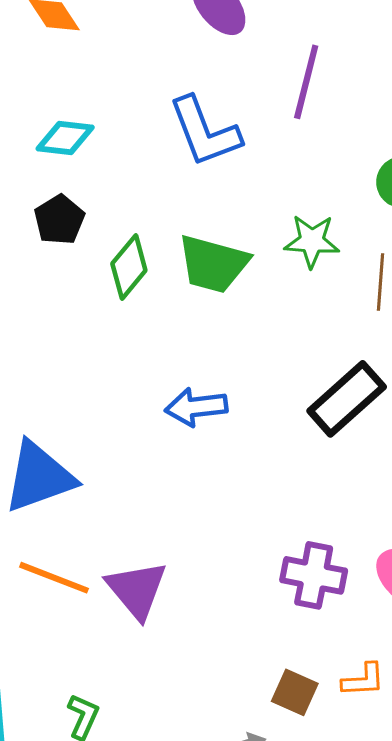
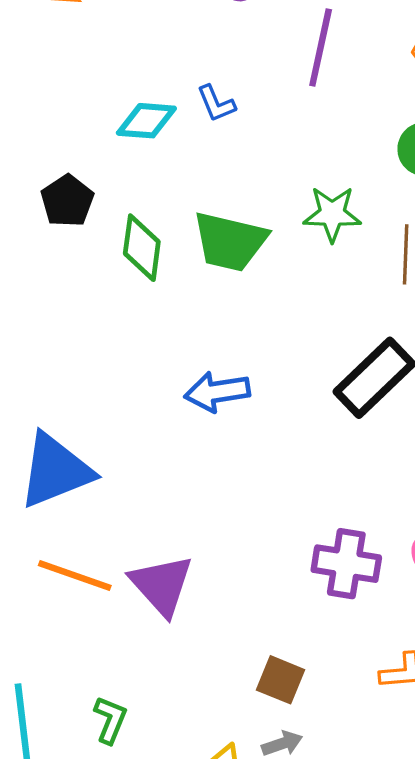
blue L-shape: (205, 132) -> (216, 104), size x0.5
cyan diamond: (65, 138) -> (146, 121), moved
green diamond: (129, 267) -> (142, 248), turned -30
brown square: (295, 692) -> (280, 680), moved

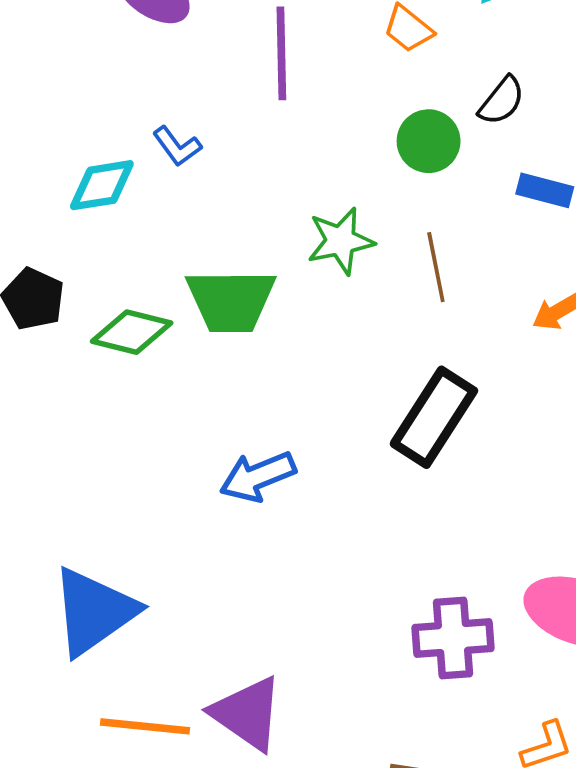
green diamond: (142, 248) -> (132, 332), turned -70

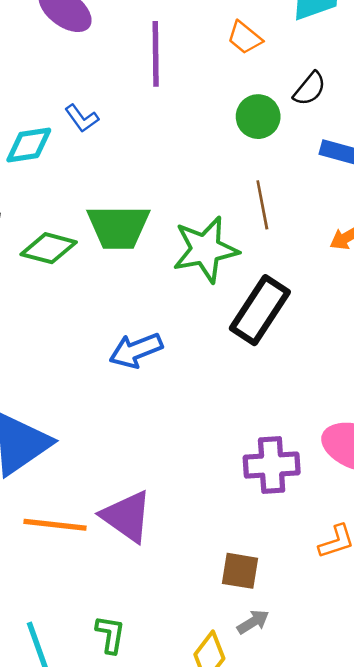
green star: (341, 241) -> (205, 249), moved, size x1.4

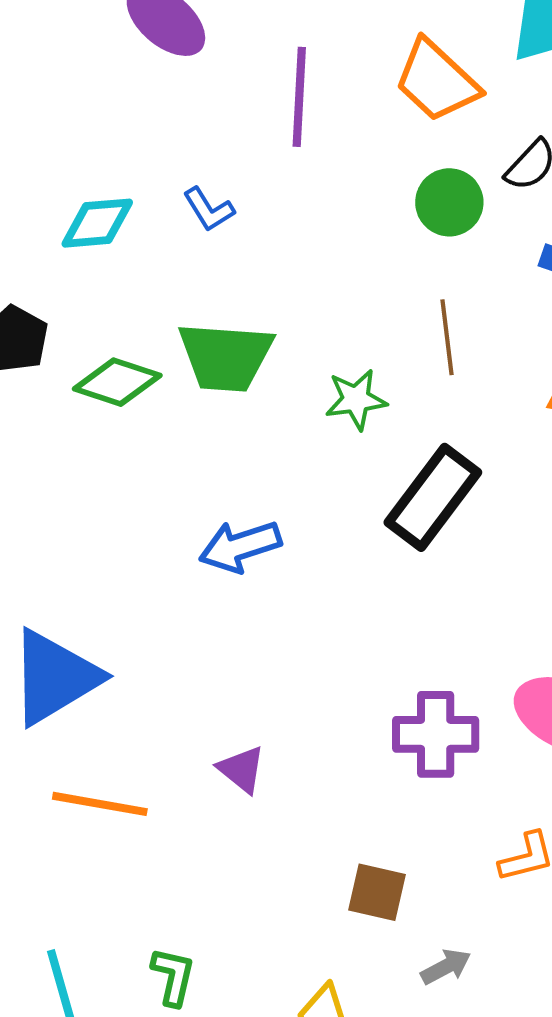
orange trapezoid: (245, 38) -> (437, 81), size x1.6
blue L-shape: (82, 118) -> (209, 209), moved
green star: (205, 249) -> (356, 400), size x0.6
purple triangle: (127, 516) -> (242, 769), moved, size x0.6
gray arrow: (253, 622) -> (446, 967), moved

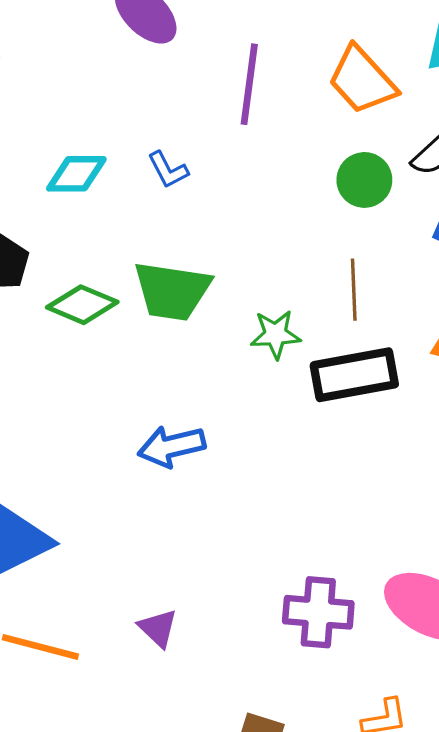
black rectangle: (433, 497) -> (354, 375), moved, turned 38

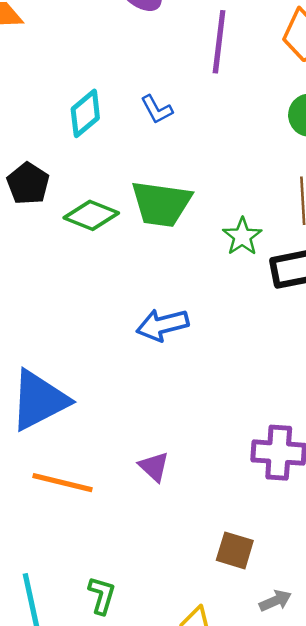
cyan diamond: (76, 174) -> (85, 113), turned -39
green star: (275, 334) -> (242, 236), turned -30

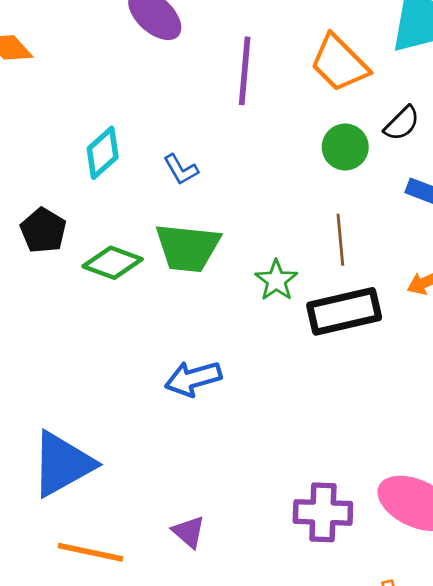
blue L-shape: (157, 109) -> (181, 169), moved

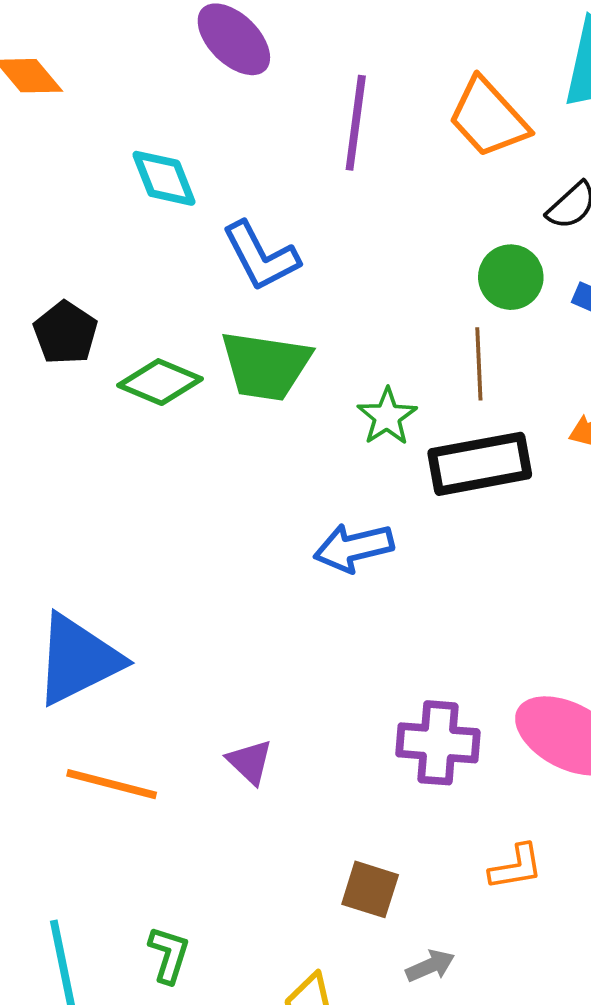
green circle: (345, 147) -> (511, 277), moved
cyan diamond: (103, 153) -> (164, 178), moved, turned -72
blue L-shape: (181, 169) -> (261, 256), size x1.6
blue arrow: (193, 379) -> (354, 548), moved

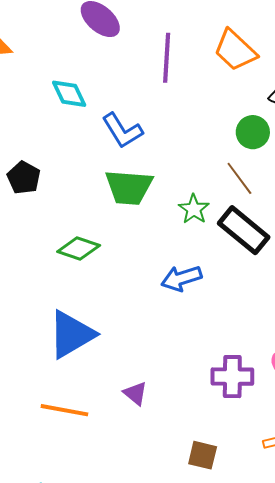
brown line: (479, 364) -> (239, 178), turned -30
green diamond: (160, 382) -> (79, 248), moved
black rectangle: (480, 464) -> (244, 230), turned 54
blue triangle: (78, 659) -> (71, 334), moved

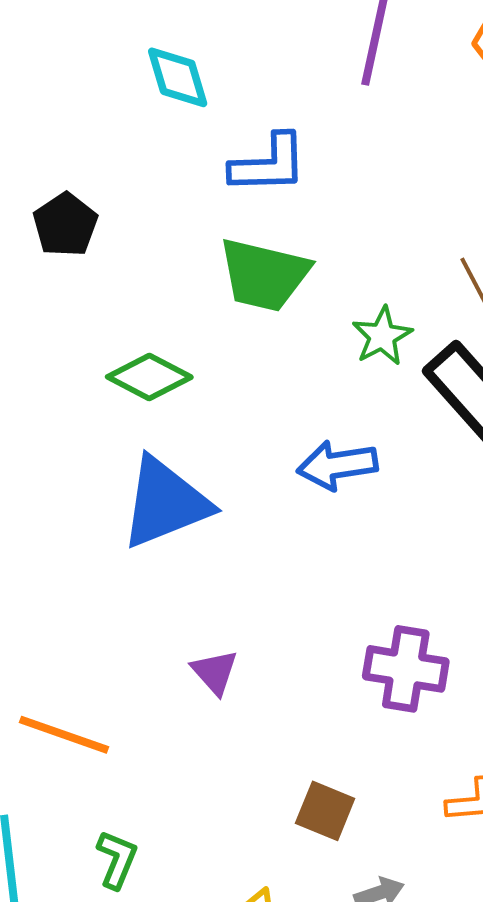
blue L-shape: (122, 131) -> (269, 164), turned -69
blue triangle: (71, 334) -> (165, 503), moved
orange line: (64, 410) -> (64, 735), moved

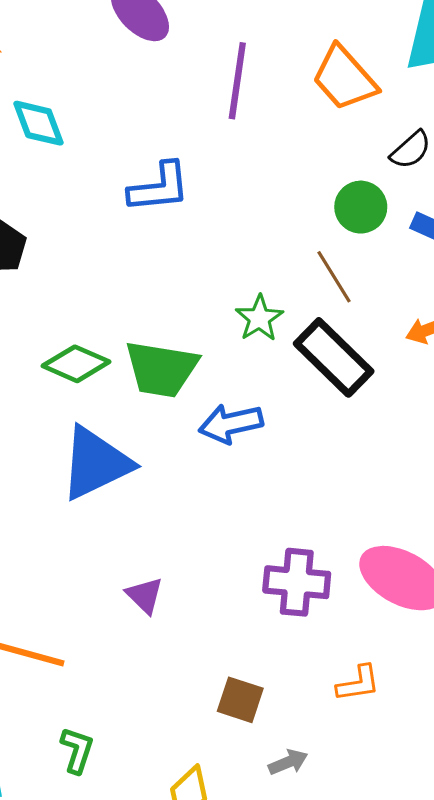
cyan diamond: (178, 77) -> (38, 123), moved
green trapezoid: (264, 275) -> (161, 369), moved

